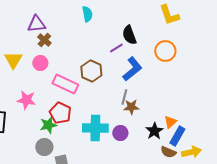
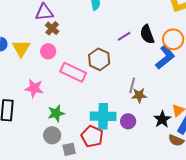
black semicircle: (129, 35) -> (147, 34), moved
blue L-shape: (132, 69) -> (165, 57), moved
red pentagon: (60, 113) -> (92, 136), moved

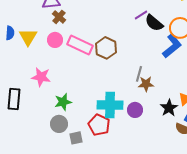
black semicircle: (147, 34) -> (154, 23), turned -30
purple line: (124, 36) -> (141, 15), moved
pink rectangle: (73, 72) -> (80, 45), moved

